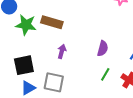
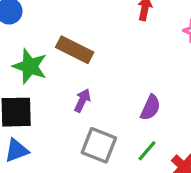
green star: (26, 25) -> (30, 66), moved
gray square: (54, 82) -> (99, 145), moved

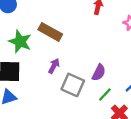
gray square: (99, 145) -> (73, 85), moved
green line: (147, 151) -> (105, 95), moved

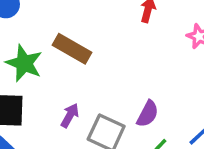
purple arrow: (54, 66) -> (70, 115), moved

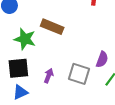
purple arrow: (70, 115) -> (49, 76), moved

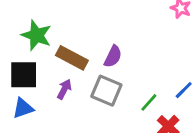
brown rectangle: (52, 27) -> (72, 58), moved
purple semicircle: (102, 59) -> (113, 56), moved

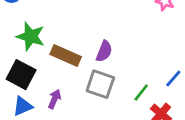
black square: (24, 75) -> (21, 75), turned 32
purple arrow: (64, 89) -> (54, 99), moved

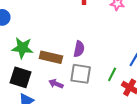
purple arrow: (54, 99) -> (56, 84), moved, turned -80

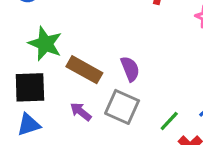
purple semicircle: (79, 49) -> (130, 69), turned -49
black square: (20, 77) -> (30, 87), turned -35

